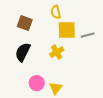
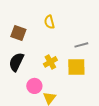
yellow square: (67, 30) -> (76, 67), moved
pink circle: (37, 83) -> (34, 86), moved

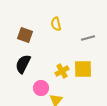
gray line: (81, 45) -> (88, 38), moved
yellow cross: (50, 62) -> (62, 71), moved

